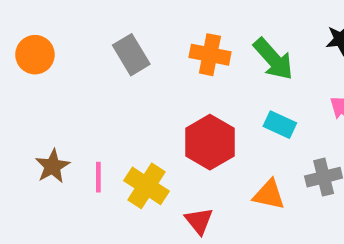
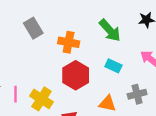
orange cross: (210, 55) -> (69, 42), moved

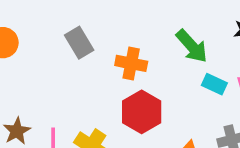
cyan rectangle: (113, 66) -> (214, 84), moved

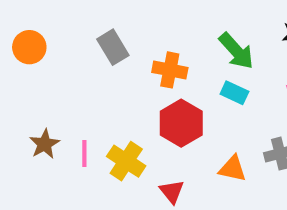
cyan rectangle: (214, 84) -> (234, 93), moved

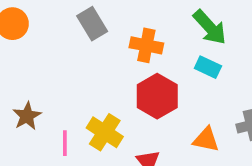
pink line: (84, 154) -> (65, 143), moved

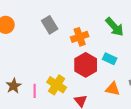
orange cross: (146, 45) -> (80, 37), turned -30
cyan rectangle: (208, 67) -> (110, 59), moved
brown star: (27, 116) -> (14, 86), moved

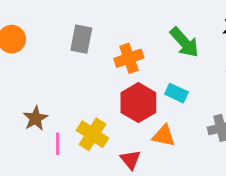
gray rectangle: (50, 25) -> (81, 39), turned 42
brown star: (14, 86) -> (35, 118), moved
orange triangle: (113, 89) -> (164, 136), moved

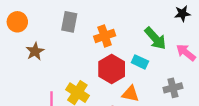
green arrow: (184, 42) -> (155, 38), moved
brown star: (35, 118) -> (35, 51), moved

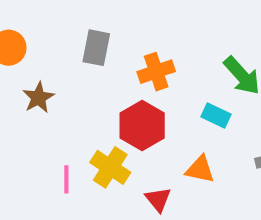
red hexagon: (112, 69) -> (142, 125), moved

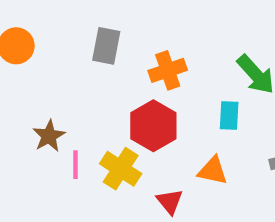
brown star: (38, 98) -> (49, 136), moved
cyan rectangle: (216, 116) -> (229, 115), turned 68
pink line: (66, 179) -> (76, 165), moved

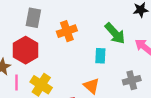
red hexagon: (153, 126) -> (26, 50), moved
orange triangle: (213, 171) -> (91, 86), turned 30

